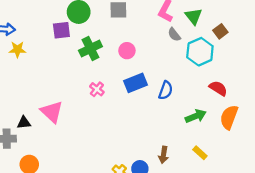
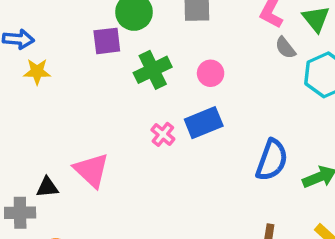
blue rectangle: (136, 83) -> (204, 123), moved
blue semicircle: (166, 90) -> (272, 160), moved, size x1.4

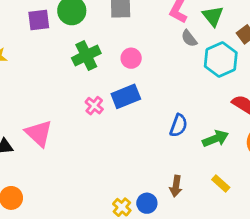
purple square: (107, 41) -> (39, 20), moved
blue semicircle: (272, 160) -> (179, 125), size x0.7

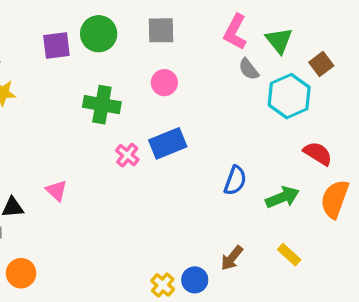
green cross: (86, 56) -> (102, 105), moved, turned 36
pink circle: (131, 58) -> (164, 83), moved
pink triangle: (39, 133) -> (56, 191), size x0.6
brown arrow: (176, 186) -> (232, 258), turned 30

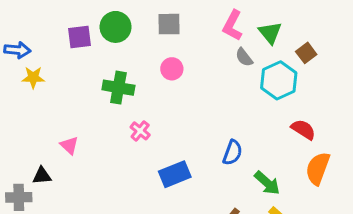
blue rectangle: (168, 143) -> (175, 174), moved
pink triangle: (56, 191) -> (69, 145), moved
green arrow: (282, 197) -> (267, 183), moved, turned 64

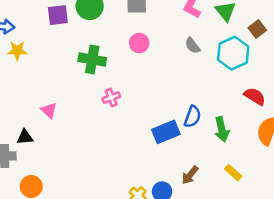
gray semicircle: (244, 57) -> (193, 46), moved
pink cross: (140, 131) -> (111, 98), turned 30
blue rectangle: (175, 174) -> (166, 132), moved
green arrow: (267, 183) -> (222, 129), moved, turned 35

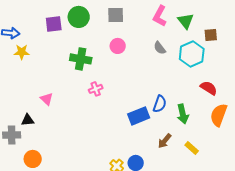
brown square: (257, 29) -> (211, 35), turned 32
brown arrow: (190, 175) -> (165, 141), moved

